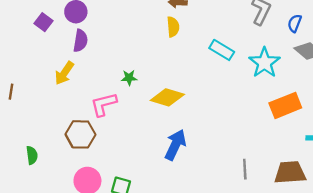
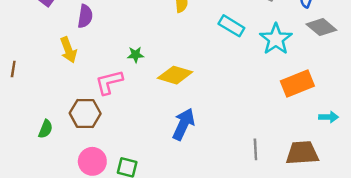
yellow arrow: (64, 73) -> (68, 50), turned -55
green semicircle: (32, 155) -> (46, 129), moved, turned 30

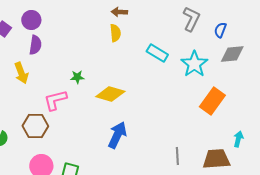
gray diamond: (321, 27) -> (232, 54), turned -45
orange rectangle: (297, 83) -> (212, 101), turned -32
cyan arrow: (329, 117) -> (238, 139), moved, turned -77

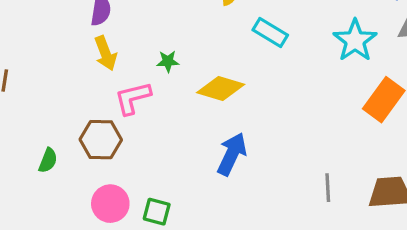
cyan rectangle: (157, 53) -> (270, 32), moved
yellow arrow: (21, 73) -> (106, 53), moved

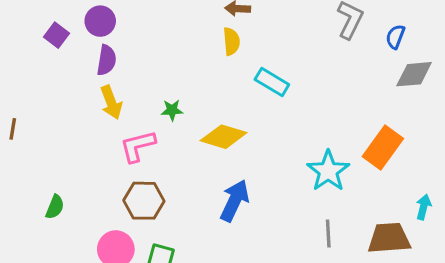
cyan star: (355, 40) -> (328, 171), moved
brown hexagon: (101, 140) -> (144, 201), moved

